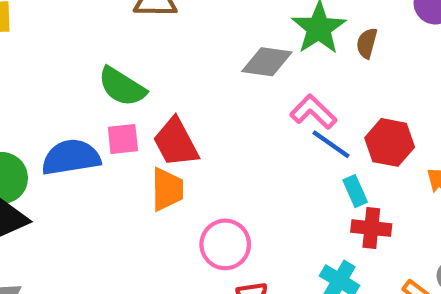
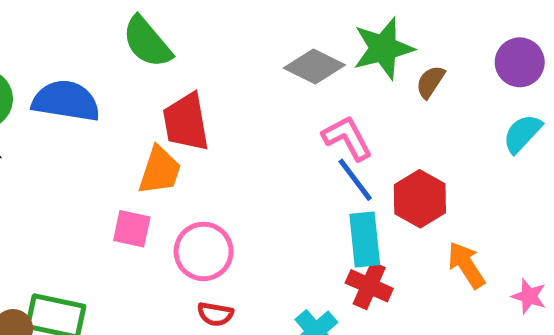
pink square: (123, 139) -> (132, 229), moved
cyan rectangle: (355, 191) -> (365, 240), size x1.5

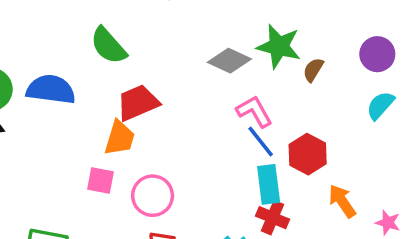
green star: (383, 48) -> (279, 46), turned 30
red trapezoid: (186, 122) -> (138, 103), turned 78

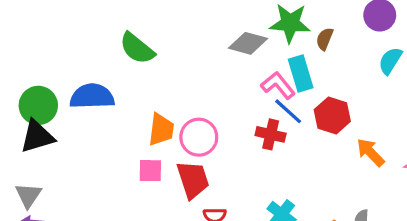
red trapezoid: (138, 103) -> (193, 180), moved, turned 105
cyan rectangle: (269, 184) -> (301, 74), moved
pink circle: (153, 196) -> (199, 137), moved
red cross: (273, 218) -> (271, 134), moved

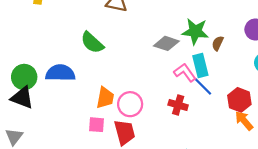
blue line: (288, 111) -> (203, 86), moved
red hexagon: (332, 115) -> (239, 100), moved
black triangle: (37, 136) -> (22, 98), turned 35

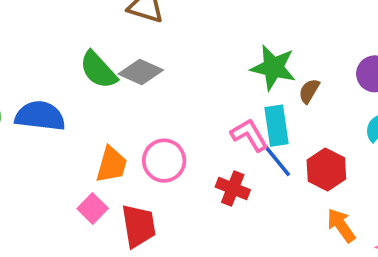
gray diamond: (166, 43) -> (141, 72), moved
red hexagon: (239, 100) -> (326, 170), moved
pink circle: (130, 104) -> (164, 161), moved
pink square: (96, 125) -> (93, 209), turned 35

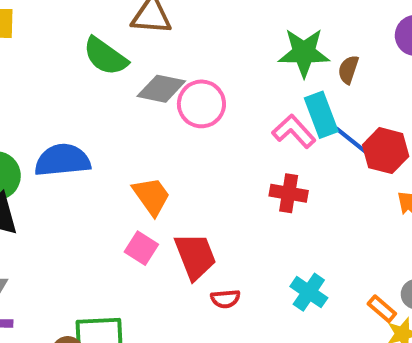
green semicircle: (98, 70) -> (105, 56), moved
pink circle: (164, 161) -> (201, 104), moved
blue line: (277, 161) -> (352, 141), moved
orange trapezoid: (112, 165) -> (151, 196), turned -39

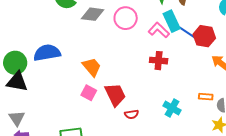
pink circle: (201, 104) -> (126, 18), moved
orange rectangle: (382, 309) -> (206, 97), moved, turned -32

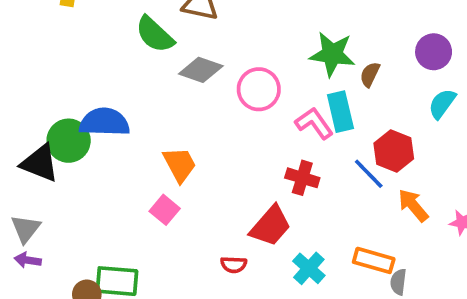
blue line: (188, 33) -> (369, 174), moved
green circle: (15, 63) -> (69, 141), moved
red trapezoid: (115, 95) -> (270, 226), moved, turned 55
orange rectangle: (206, 97) -> (374, 260), size x1.5

